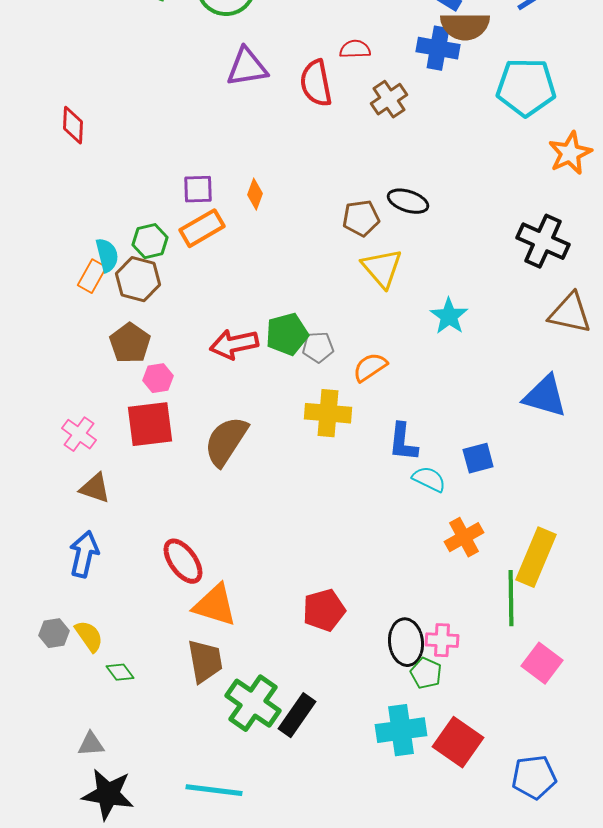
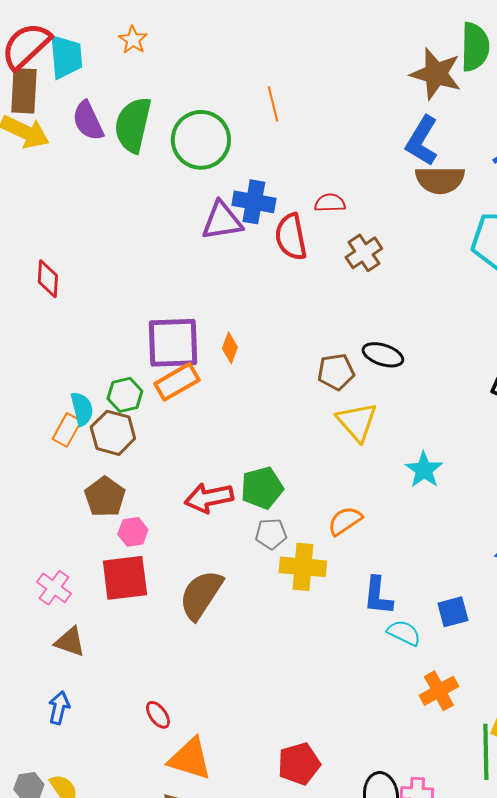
blue cross: (438, 48) -> (254, 202), moved
purple square: (198, 189) -> (173, 343), size x1.8
gray pentagon: (318, 347) -> (271, 534), moved
blue arrow: (84, 554) -> (59, 708), size x0.7
red ellipse: (183, 561) -> (158, 715), size x0.6

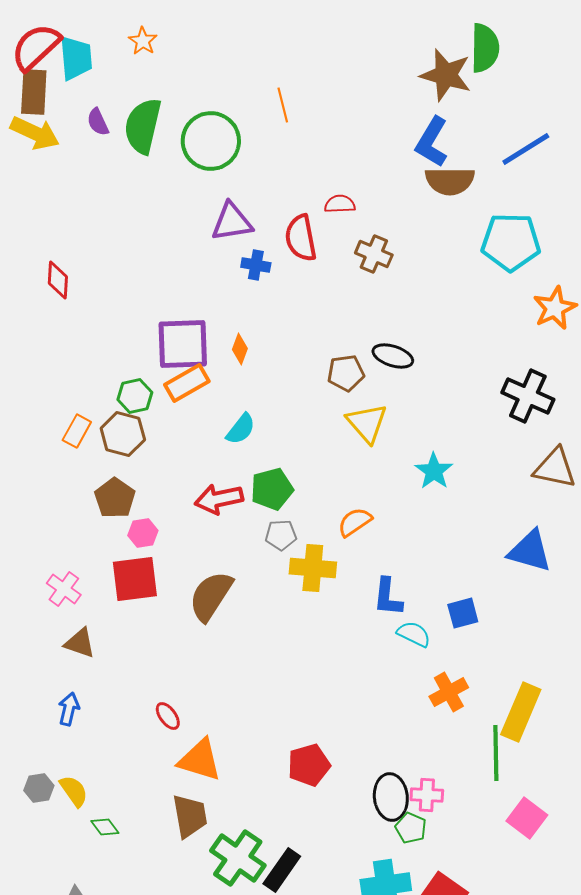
purple semicircle: (88, 121) -> (98, 122), size x0.7
blue cross: (254, 202) -> (256, 265), moved, size x0.7
brown cross: (364, 253) -> (374, 254), turned -33
cyan semicircle: (82, 409) -> (241, 429), moved, turned 52

